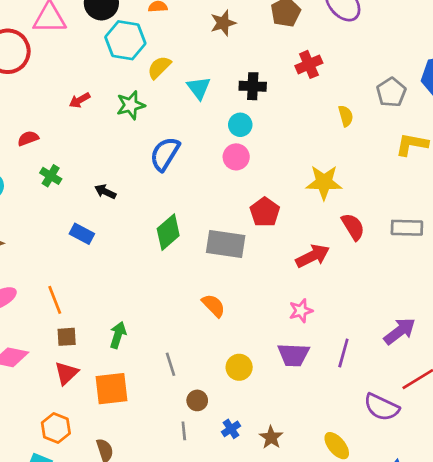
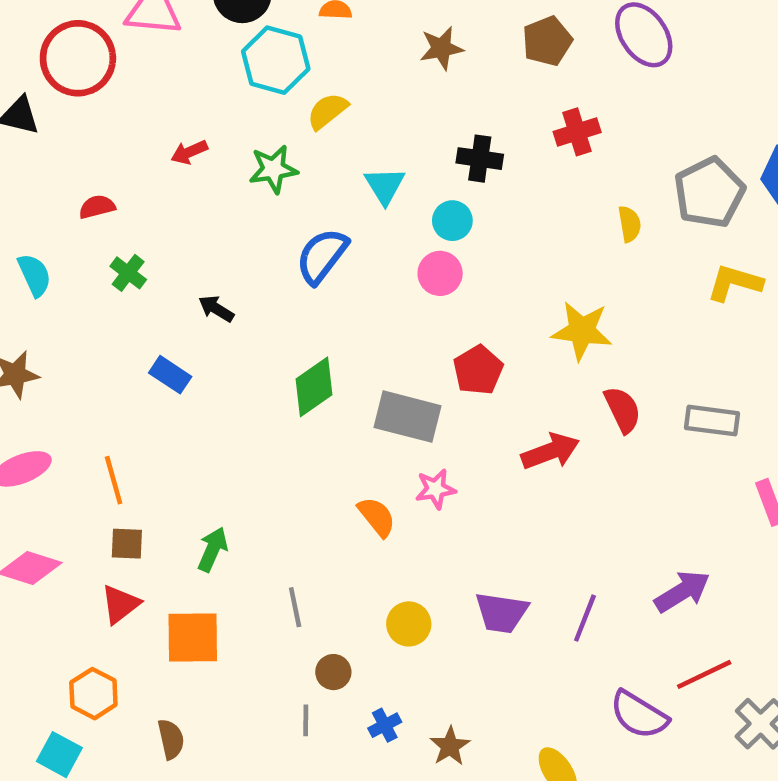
cyan triangle: (199, 88) -> (385, 186), moved
gray pentagon: (391, 92) -> (709, 192), size x1.4
pink star: (301, 311) -> (436, 489), moved

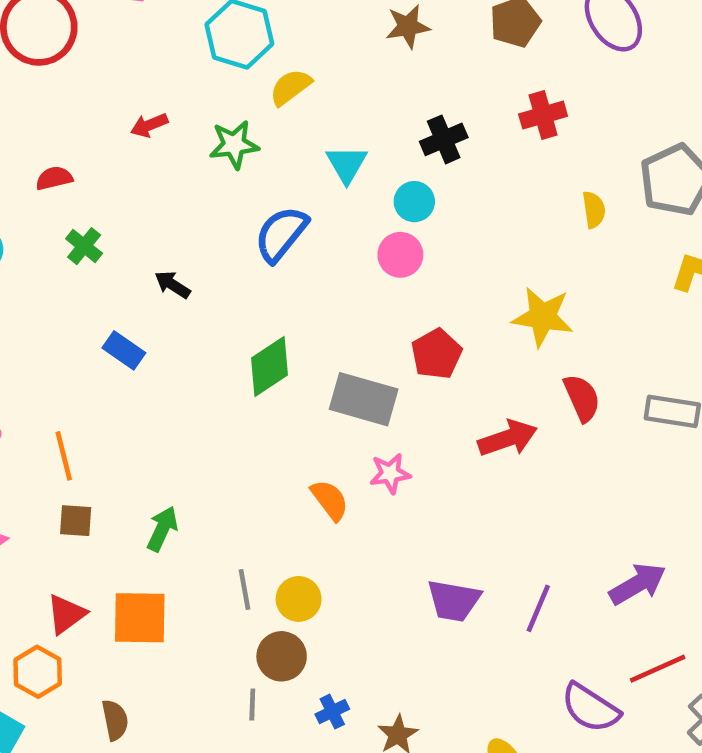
black cross: (480, 159) -> (444, 139), turned -33
red triangle: (120, 604) -> (66, 614), moved
yellow circle: (409, 624) -> (299, 599), moved
brown circle: (333, 672) -> (282, 656), size x1.4

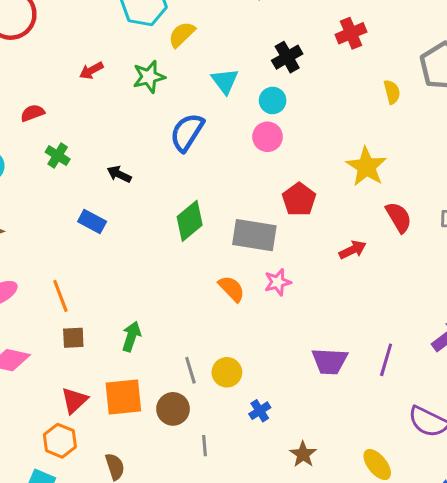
yellow star: (543, 317) -> (366, 167), turned 30
red arrow: (508, 438) -> (353, 250), size x0.7
orange semicircle: (330, 500) -> (232, 289), moved
brown circle: (282, 656) -> (173, 409), moved
blue cross: (332, 712) -> (260, 411), moved

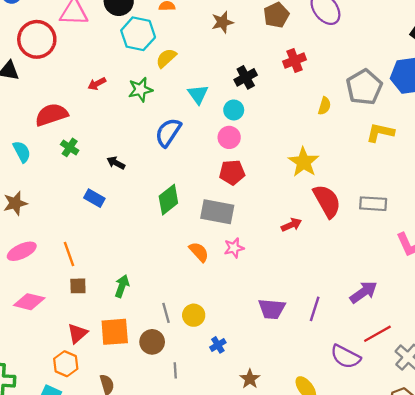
yellow semicircle: (392, 92) -> (324, 106), turned 30
red semicircle: (33, 113) -> (51, 115), size x1.8
red pentagon: (299, 200) -> (232, 172), moved, turned 30
red semicircle: (399, 217) -> (327, 201), size x1.4

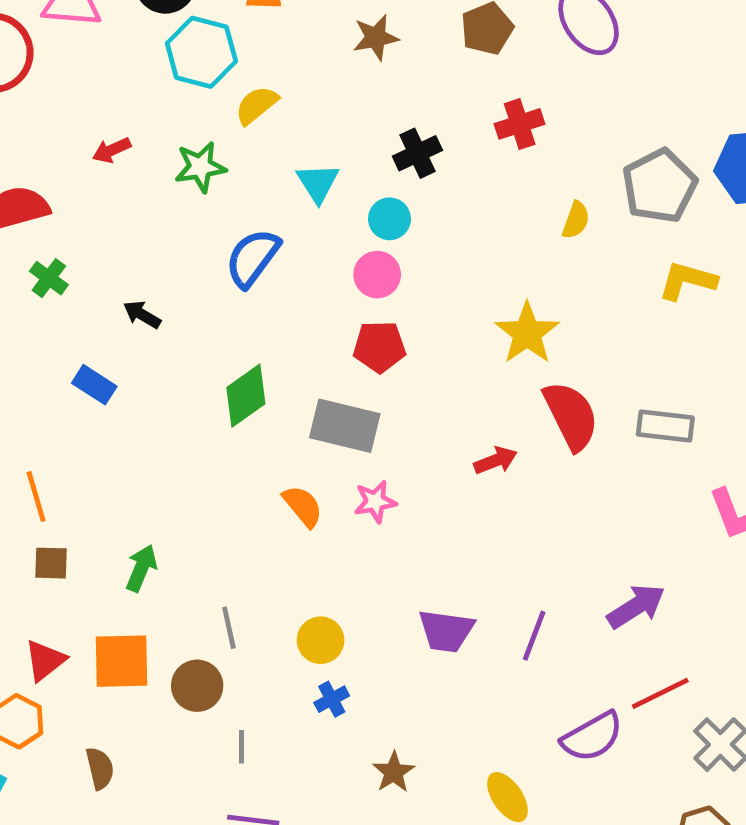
yellow circle: (194, 315) -> (321, 640), moved
purple semicircle: (345, 357) -> (592, 737), turned -60

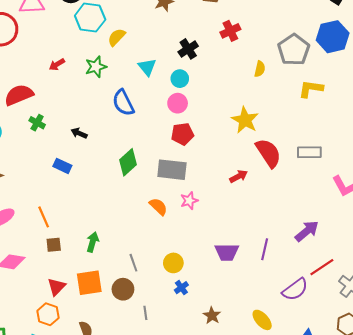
blue semicircle: (253, 258) -> (123, 103), turned -56

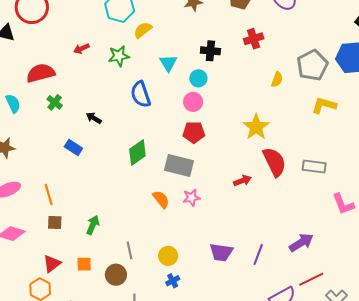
black cross: (188, 49) -> (210, 51), turned 30
orange square: (89, 283) -> (84, 264), size x0.6

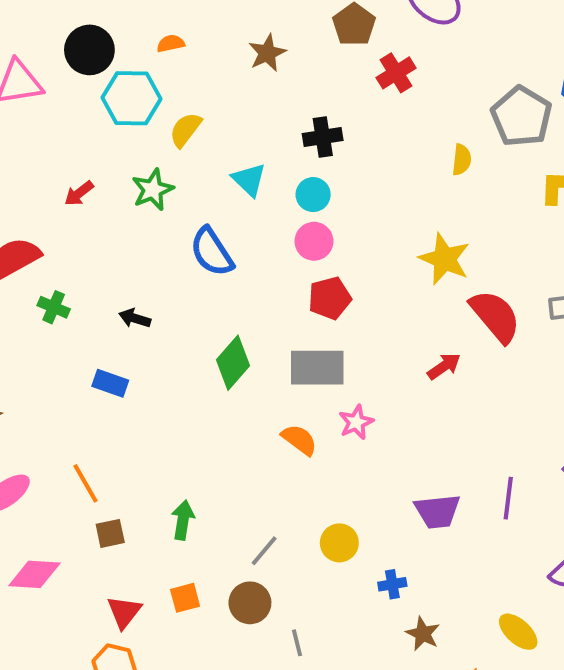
red cross: (254, 39) -> (396, 73), moved
gray line: (130, 250) -> (264, 551), turned 66
blue cross: (173, 281) -> (392, 584), moved, turned 32

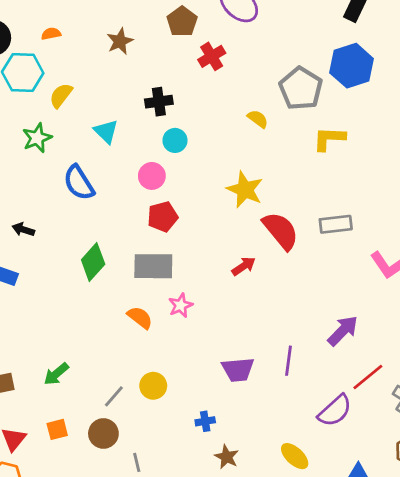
yellow semicircle: (462, 160) -> (258, 119), turned -60
cyan circle: (313, 195) -> (175, 140), moved
green arrow: (183, 520) -> (56, 374), turned -140
yellow circle: (339, 543) -> (153, 386), moved

